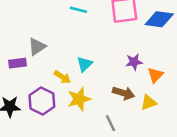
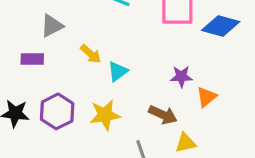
gray triangle: (37, 47) -> (52, 26), moved
yellow arrow: (62, 77) -> (91, 54), moved
yellow triangle: (149, 103) -> (186, 143), moved

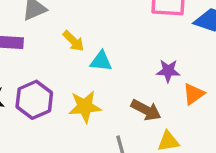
cyan triangle: (118, 71) -> (101, 61), turned 40

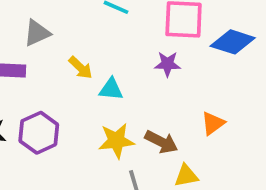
purple star: (168, 71) -> (167, 64), moved
yellow star: (85, 107) -> (116, 141), moved

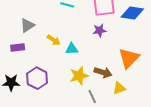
orange triangle: (213, 123) -> (129, 58), size x1.6

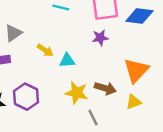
yellow star: (79, 76) -> (77, 93), turned 30
yellow triangle: (119, 88) -> (134, 102), moved

